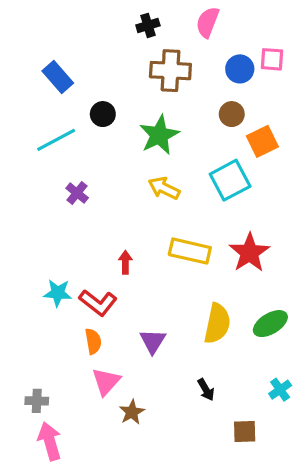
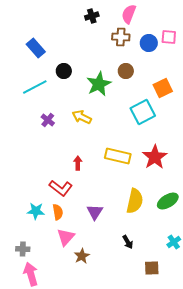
brown cross: (170, 71) -> (121, 37), moved, size x0.7
brown circle: (232, 114) -> (126, 71), moved
yellow arrow: (164, 188) -> (82, 117), moved
cyan star: (58, 293) -> (36, 211), moved

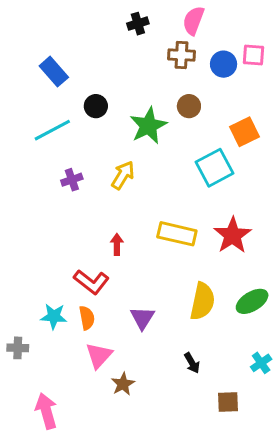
yellow arrow: (82, 117) -> (123, 175), turned 96
purple cross: (48, 120) -> (72, 180), turned 32
gray cross: (23, 249) -> (18, 348), moved

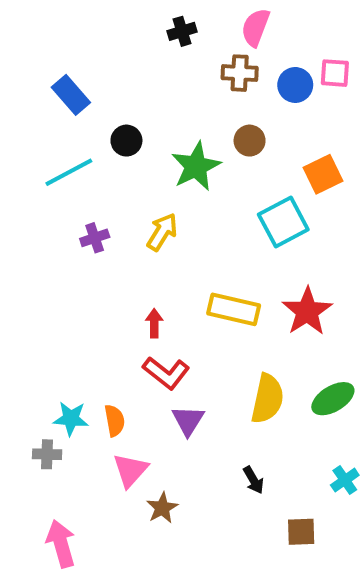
red L-shape: (91, 282) -> (166, 373), moved
gray cross: (18, 348) -> (47, 454), moved

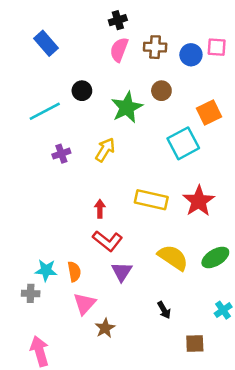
pink semicircle: (255, 27) -> (119, 50), moved
blue rectangle: (71, 95) -> (46, 43), moved
yellow semicircle: (267, 399) -> (173, 257), turned -68

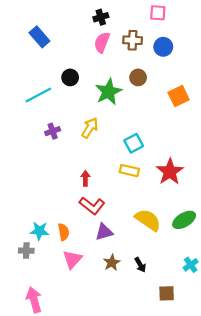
pink square: (217, 47) -> (158, 13), moved
cyan square: (183, 143) -> (134, 143), moved, size x0.7
yellow rectangle: (151, 200) -> (129, 171), size x0.7
purple triangle: (122, 272) -> (104, 232), turned 42
brown star: (105, 328) -> (112, 263), moved

